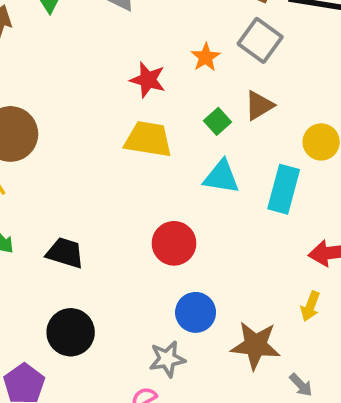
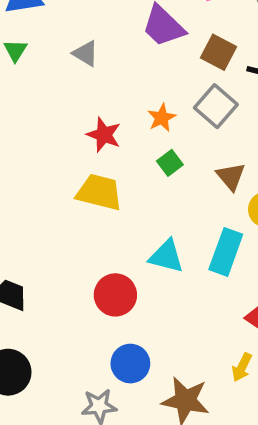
brown triangle: (259, 105) -> (231, 177), moved, turned -44
green square: (217, 121) -> (170, 163), moved
cyan triangle: (221, 177) -> (166, 256), moved

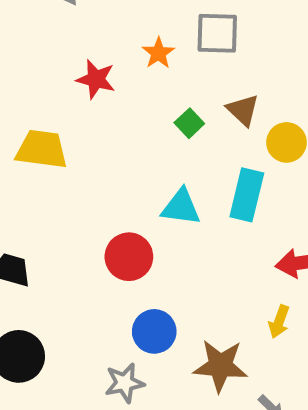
gray square: (216, 106) -> (217, 33), turned -33
green square: (170, 163) -> (189, 123), moved
yellow trapezoid: (99, 192) -> (42, 149), moved

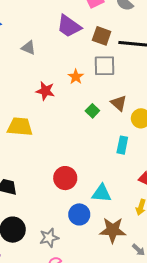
cyan rectangle: (247, 195) -> (122, 145), size x0.7
cyan triangle: (181, 207) -> (102, 193), moved
gray star: (125, 383) -> (49, 238), moved

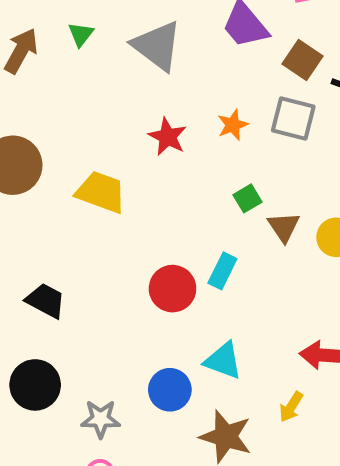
gray triangle: (28, 48) -> (157, 46), size x1.8
brown triangle: (119, 103) -> (284, 227), moved
cyan rectangle: (122, 145) -> (222, 271), moved
red circle: (65, 178) -> (173, 289), moved

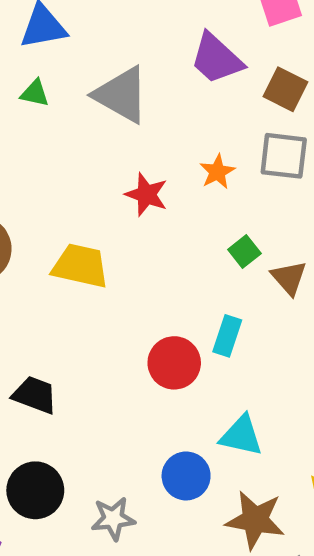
green triangle: (81, 34) -> (35, 93), turned -48

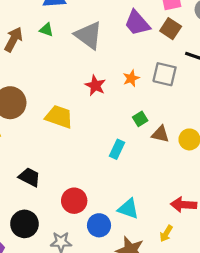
brown square: (285, 89) -> (171, 29), moved
brown triangle: (289, 278) -> (160, 134), turned -42
cyan rectangle: (227, 336) -> (117, 149), moved
red circle: (174, 363) -> (74, 201), moved

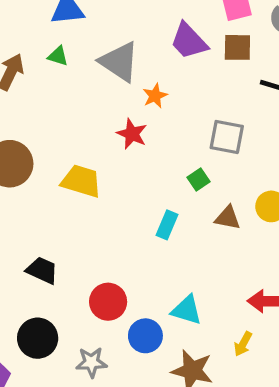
brown square: (171, 29) -> (237, 47), turned -30
gray square: (165, 74) -> (227, 137), moved
orange star: (131, 78) -> (155, 96), moved
brown triangle: (160, 134) -> (228, 218), moved

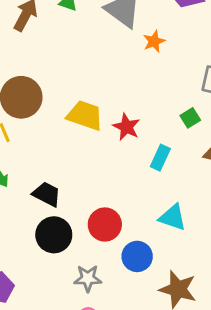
red star: (132, 134) -> (126, 127), moved
cyan triangle: (187, 310) -> (173, 217), moved
black circle: (38, 338) -> (54, 235), moved

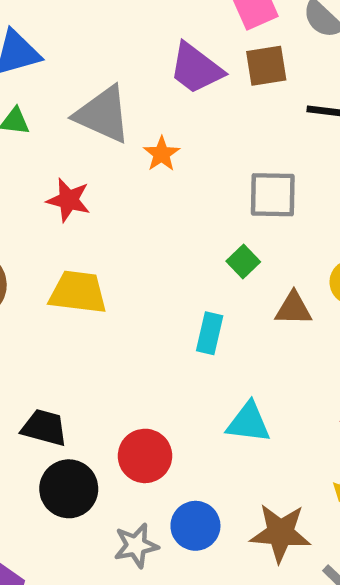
red star: (126, 127) -> (68, 200), moved
blue circle: (137, 256) -> (195, 526), moved

